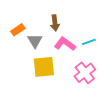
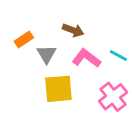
brown arrow: (55, 23) -> (73, 30), turned -63
cyan line: (89, 42) -> (118, 55), turned 48

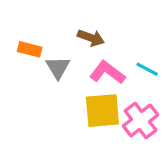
orange rectangle: (24, 40) -> (30, 49), turned 48
yellow square: (58, 89) -> (102, 111), moved

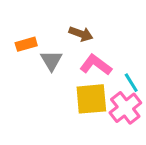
orange rectangle: (30, 49) -> (26, 44), turned -30
cyan line: (147, 69) -> (131, 83), moved, turned 30

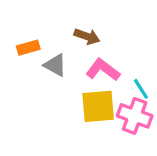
gray triangle: (51, 60) -> (55, 65), turned -30
pink cross: (125, 108) -> (135, 116), turned -32

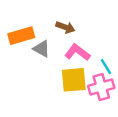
orange rectangle: (28, 48) -> (21, 36), size x1.5
pink cross: (135, 116) -> (101, 87), turned -35

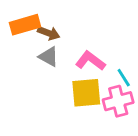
brown arrow: (65, 27) -> (49, 33), moved
orange rectangle: (21, 36) -> (25, 25), moved

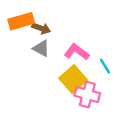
yellow square: (86, 93) -> (73, 79), turned -36
pink cross: (118, 101) -> (87, 94), moved, turned 30

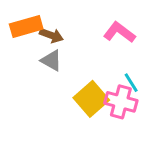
pink L-shape: (77, 52) -> (119, 32), moved
pink cross: (87, 94) -> (121, 102), moved

